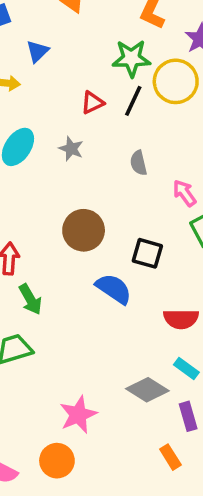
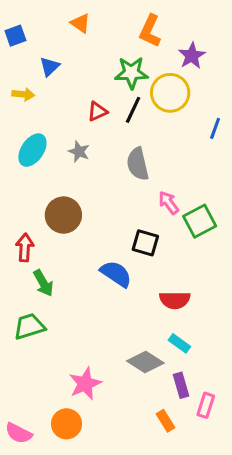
gray semicircle: (138, 163) -> (138, 164), size x1.5
pink arrow: (185, 193) -> (169, 203), moved
brown circle: (84, 230) -> (63, 215), moved

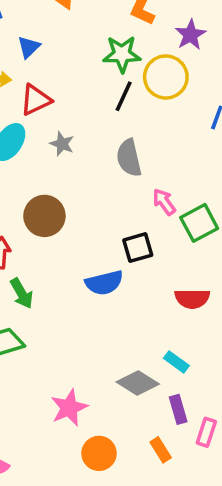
red triangle: (97, 111) -> (36, 100), moved, size x1.4
black square: (145, 243) -> (138, 248), turned -32
blue semicircle: (116, 274) -> (104, 283), turned 132
red semicircle: (175, 300) -> (192, 299), moved
orange circle: (67, 424) -> (99, 453), moved

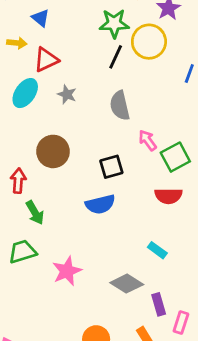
blue triangle: (29, 47) -> (40, 18), turned -36
black square: (138, 248) -> (111, 167), moved
red semicircle: (192, 299) -> (168, 196), moved
cyan rectangle: (176, 362) -> (157, 250), moved
pink star: (69, 408) -> (67, 271), moved

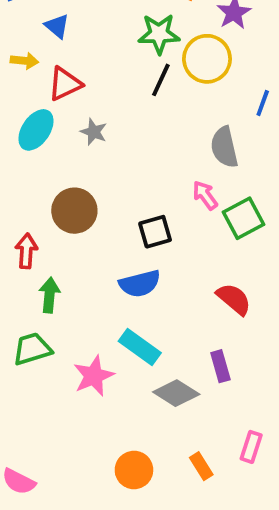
gray semicircle: (120, 106) -> (224, 147), moved
red semicircle: (168, 196) -> (234, 299), moved, turned -140
green arrow: (35, 213) -> (49, 295), turned -145
cyan rectangle: (157, 250) -> (140, 347), moved, size x1.5
purple rectangle: (159, 304) -> (220, 366), moved

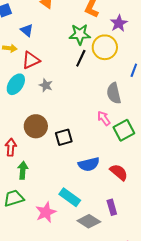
black square: (155, 232) -> (64, 137), moved
blue semicircle: (140, 284) -> (89, 164), moved

